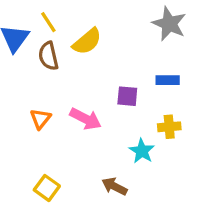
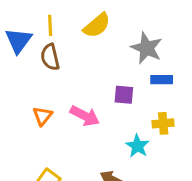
yellow line: (48, 22) -> (50, 25), turned 30
gray star: (169, 24) -> (147, 48), moved
yellow semicircle: (87, 41) -> (97, 25), moved

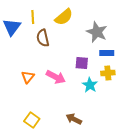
brown semicircle: (50, 57) -> (43, 38), moved
yellow cross: (163, 123) -> (108, 73), moved
cyan star: (137, 146) -> (90, 85), moved

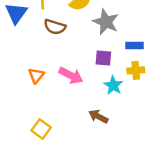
gray star: (97, 32) -> (106, 22), moved
brown semicircle: (43, 38) -> (55, 27), turned -60
brown arrow: (74, 119) -> (98, 116), moved

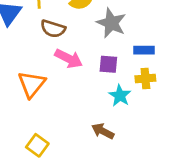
orange triangle: (36, 75) -> (32, 84), size x1.5
pink arrow: (71, 75) -> (69, 59), moved

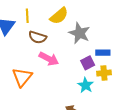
purple square: (108, 64) -> (88, 63), moved, turned -32

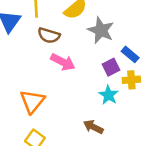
blue rectangle: (103, 53) -> (130, 54), turned 40
orange triangle: (22, 77) -> (32, 101), moved

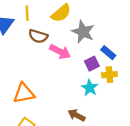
pink arrow: (63, 62) -> (60, 52), moved
orange triangle: (32, 101) -> (24, 93), turned 40

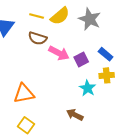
yellow line: (27, 13) -> (37, 16), moved, turned -72
gray star: (83, 32) -> (90, 19), moved
purple square: (92, 64) -> (81, 59), moved

